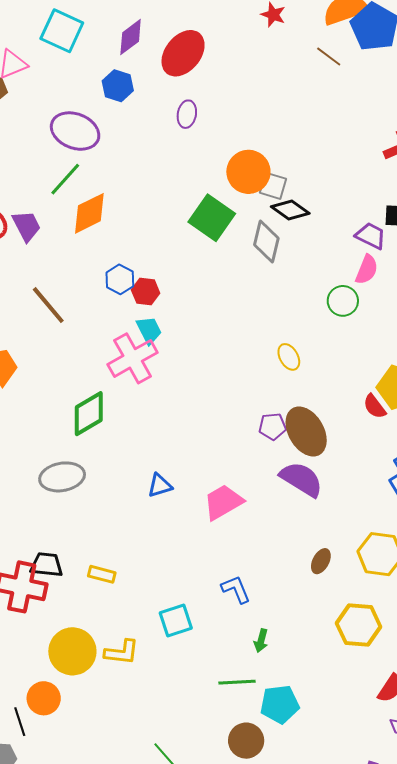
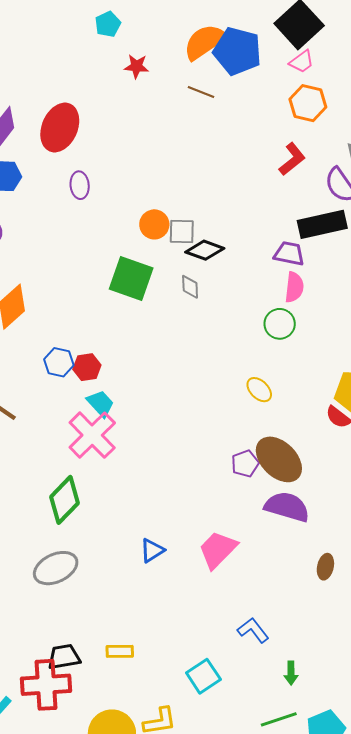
orange circle: (248, 172) -> (154, 224), size x0.7
gray diamond: (266, 241) -> (190, 287), size x0.6
yellow ellipse: (289, 357) -> (259, 390), moved
brown ellipse: (321, 561) -> (325, 567), moved

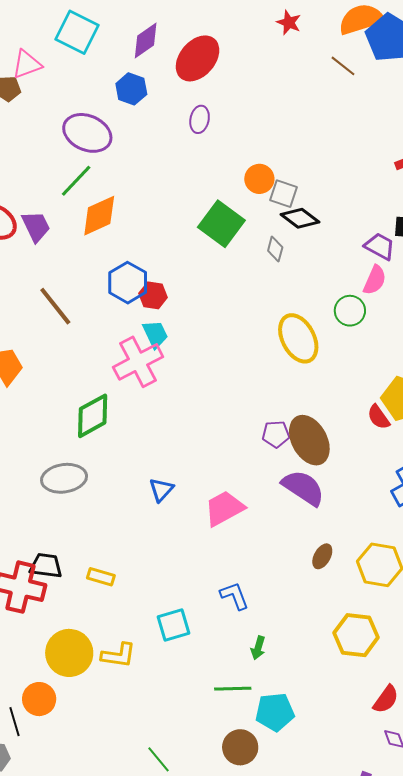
blue hexagon: (59, 362) -> (128, 283), size x1.4
yellow ellipse: (259, 390) -> (298, 338), moved, size x1.8
blue triangle: (152, 550) -> (161, 490), turned -32

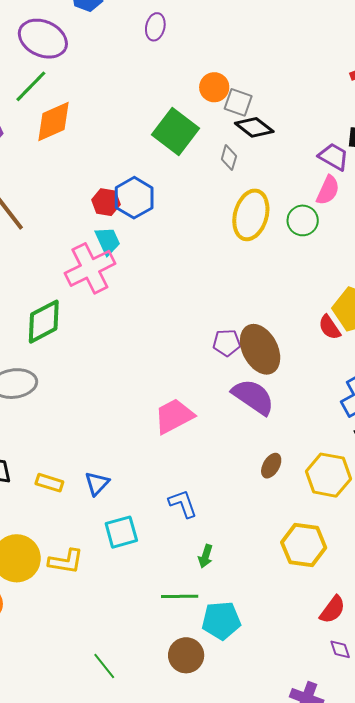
blue hexagon: (128, 283) -> (134, 198), moved
yellow ellipse: (298, 338) -> (251, 215), moved, turned 42
blue triangle: (161, 490) -> (97, 483), moved

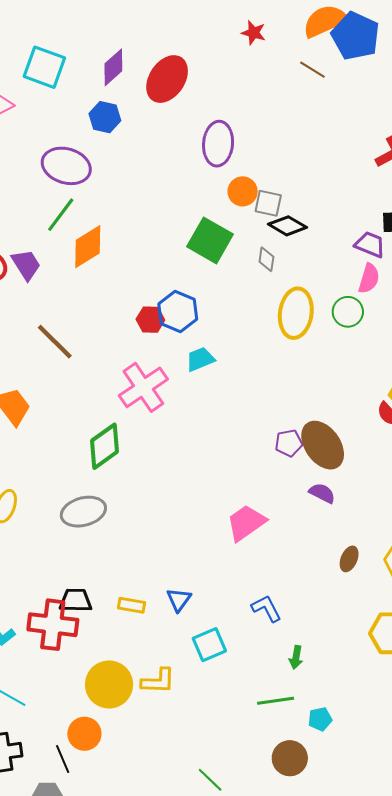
purple ellipse: (155, 27) -> (218, 144), moved, size x1.6
cyan trapezoid: (108, 241) -> (200, 359), moved, turned -80
purple semicircle: (253, 397) -> (322, 493), size x0.6
cyan pentagon: (221, 621) -> (320, 719), size x0.6

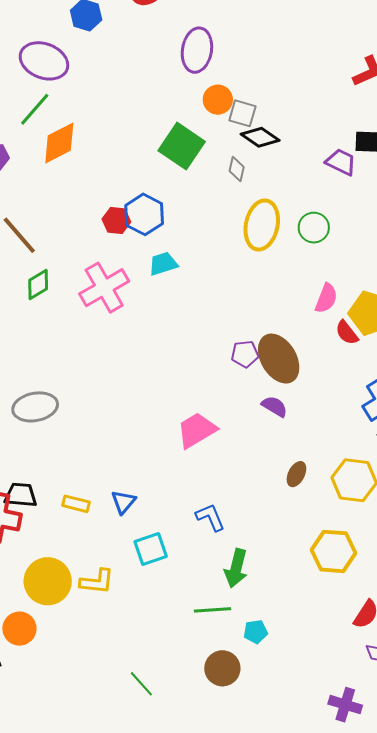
pink semicircle: (369, 278) -> (326, 298), moved
green diamond: (104, 446) -> (38, 285), moved, size x0.7
green arrow: (296, 657) -> (236, 568), size x1.6

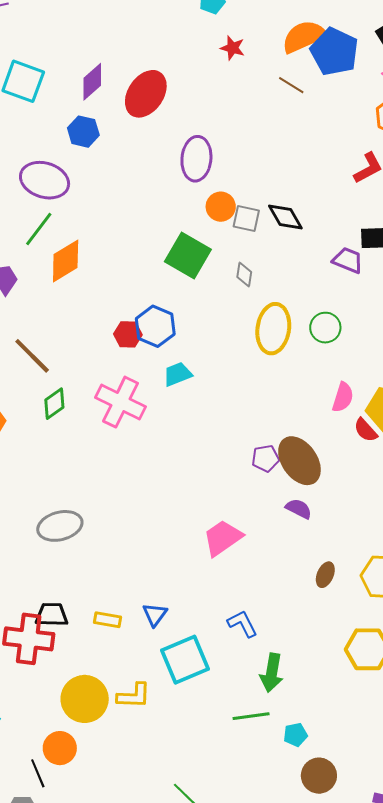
black diamond: (260, 137) -> (285, 217), moved, turned 30
pink cross: (104, 288) -> (120, 402), turned -30
cyan square: (151, 549) -> (185, 660), size x1.4
brown circle: (222, 668) -> (319, 776), moved

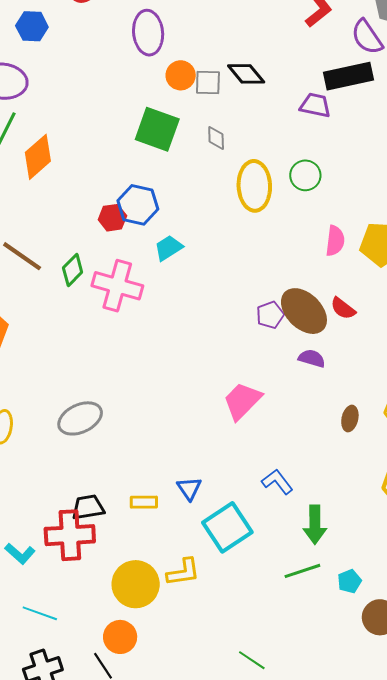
green diamond: (54, 404) -> (73, 270), moved
red semicircle: (366, 430) -> (343, 308), moved

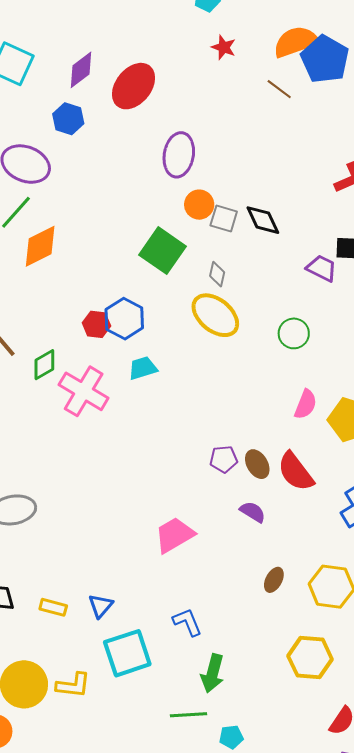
yellow ellipse: (254, 186) -> (215, 315), moved, turned -63
red semicircle: (343, 308) -> (296, 472), size x1.6
brown ellipse: (304, 311) -> (257, 464), size x0.6

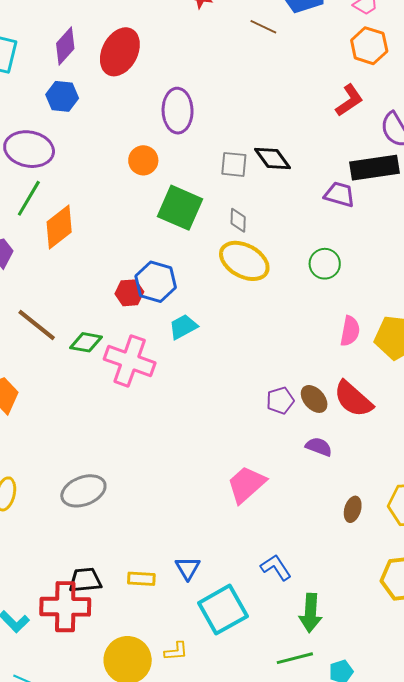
orange circle: (199, 205) -> (143, 160), moved
green diamond: (44, 365) -> (86, 342), turned 52
yellow L-shape: (73, 685) -> (176, 651), size x0.7

